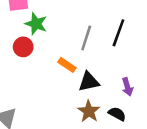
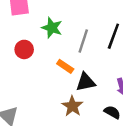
green star: (36, 24) -> (52, 28), moved
brown star: (89, 111) -> (72, 106), moved

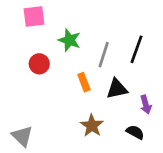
orange rectangle: (65, 66) -> (84, 82), turned 35
black triangle: (86, 82) -> (117, 89), moved

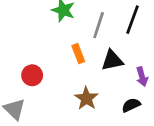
red circle: (39, 64) -> (32, 75), moved
black semicircle: (135, 132) -> (131, 105), turned -54

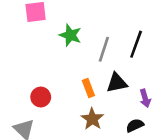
orange rectangle: (78, 54) -> (88, 88), moved

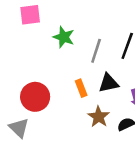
red circle: (41, 97) -> (35, 97), size x1.5
brown star: (92, 119) -> (99, 117), moved

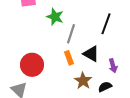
gray line: (96, 51) -> (71, 34), moved
black triangle: (109, 83) -> (91, 54), turned 42

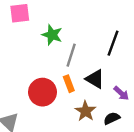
red circle: (32, 65) -> (43, 92), moved
purple arrow: (113, 66) -> (121, 93), turned -32

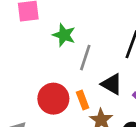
orange rectangle: (69, 84) -> (83, 100), moved

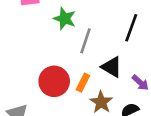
orange rectangle: (83, 100) -> (83, 83), turned 48

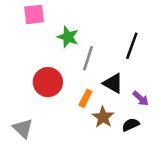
red circle: (54, 81) -> (48, 82), moved

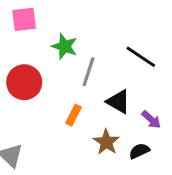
black line: (132, 46) -> (141, 57), turned -76
red circle: (48, 82) -> (24, 82), moved
orange rectangle: (85, 98) -> (74, 115), moved

